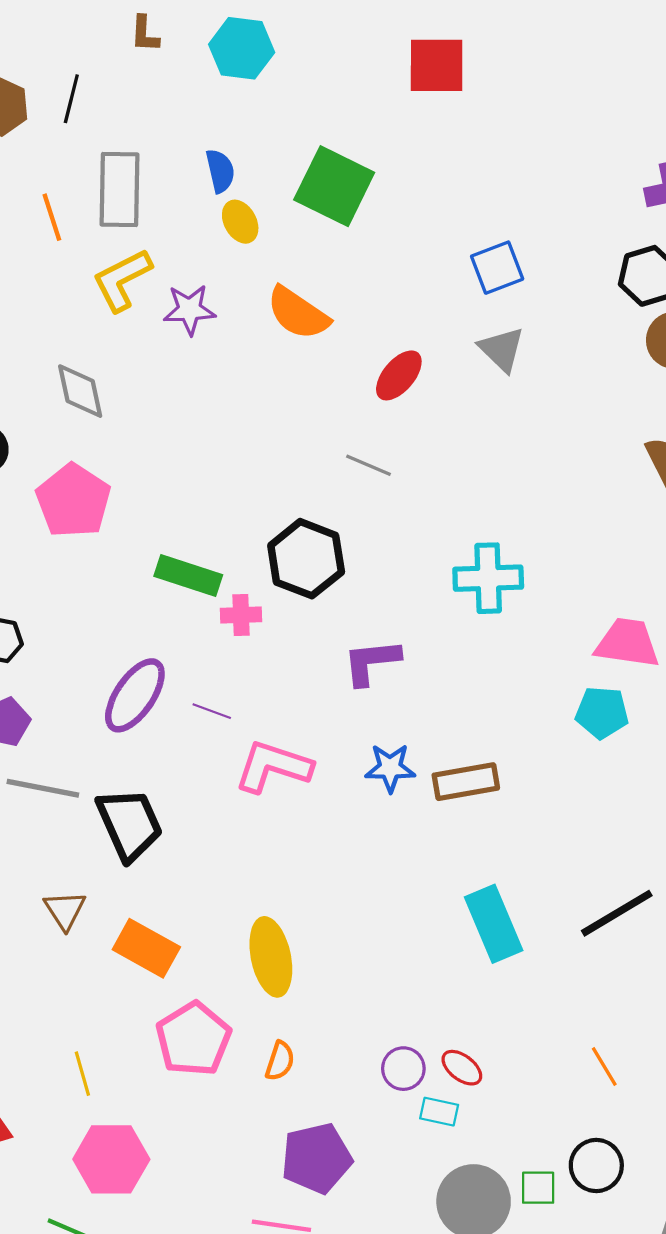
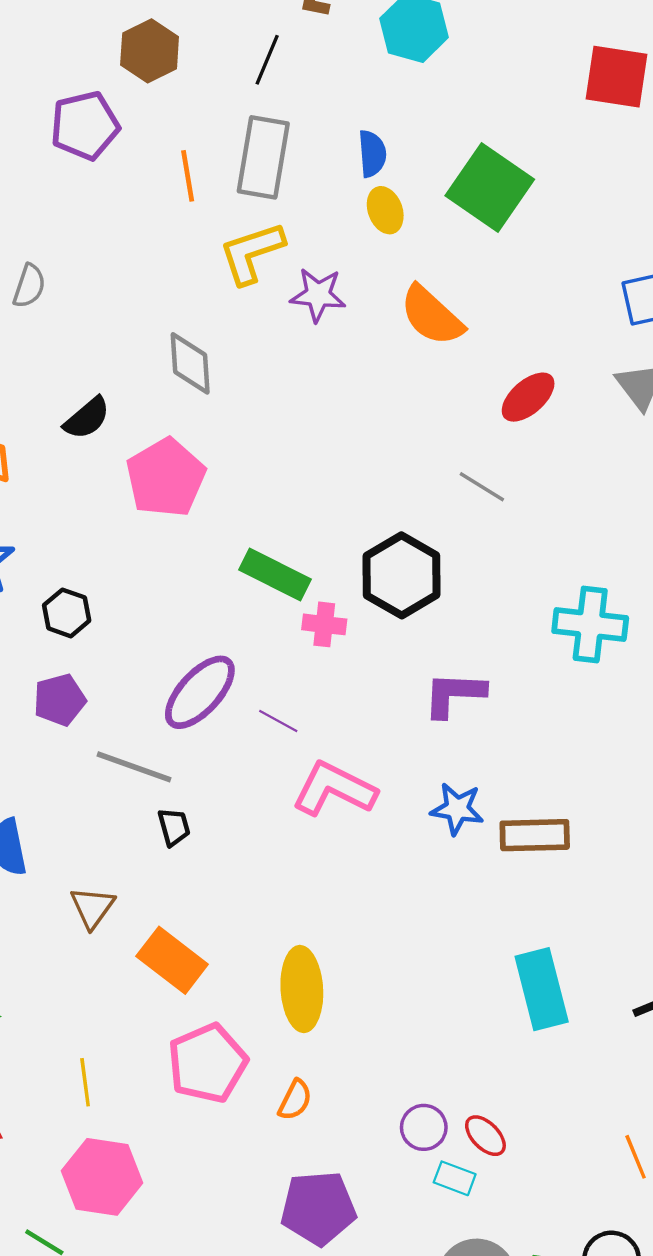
black line: (71, 99) -> (267, 60), moved
gray line: (43, 788) -> (134, 767), moved
black trapezoid: (129, 824) -> (174, 827), size x0.5

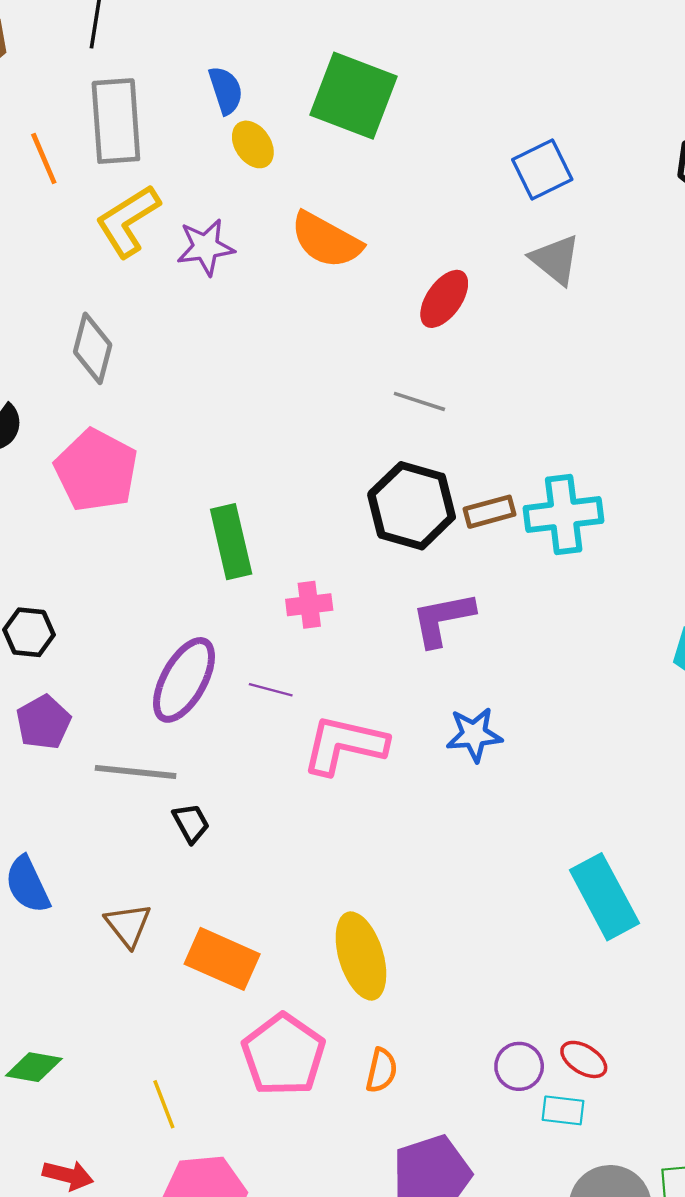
gray diamond: (190, 363) -> (93, 348), turned 32
green rectangle: (275, 574) -> (231, 542), turned 64
black hexagon: (402, 575) -> (412, 506), moved
pink cross: (324, 624) -> (309, 605), moved
brown rectangle: (535, 835) -> (490, 512), moved, size x0.7

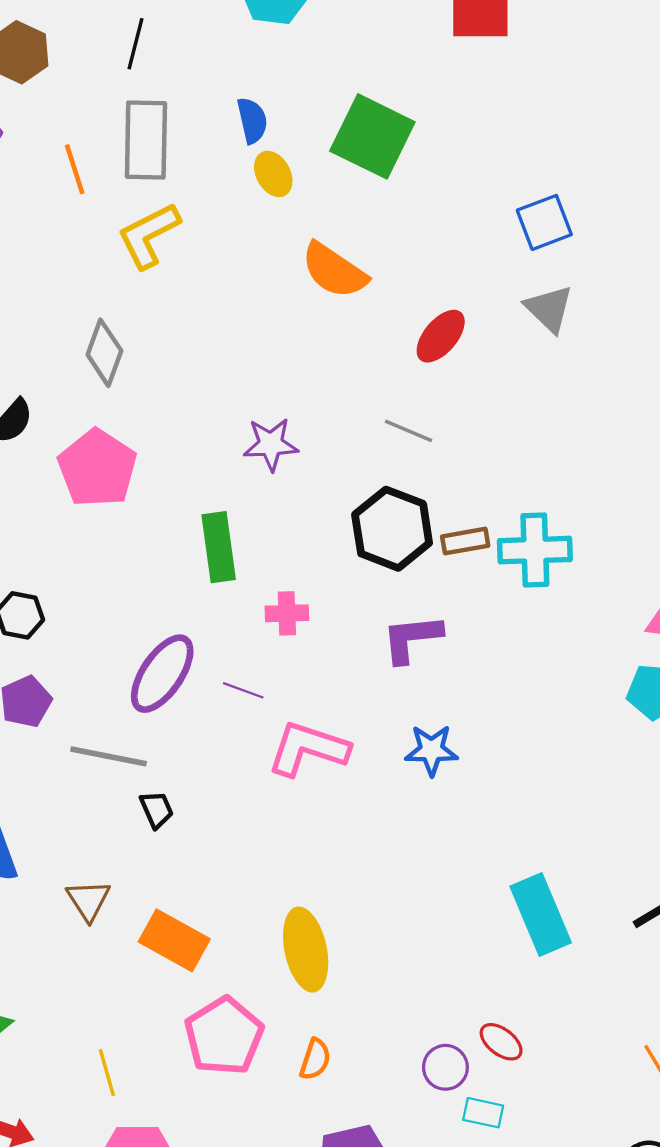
purple star: (206, 247) -> (271, 444), moved
red ellipse: (584, 1059) -> (501, 1042), moved

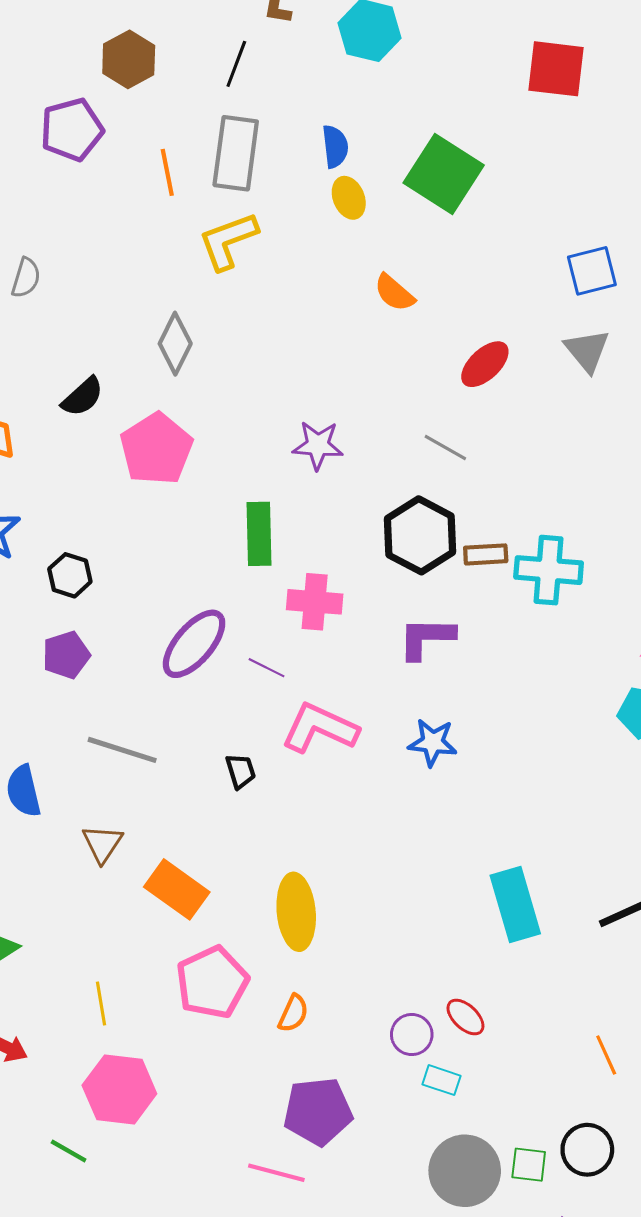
orange semicircle: (334, 271) -> (394, 293), size x0.7
pink cross: (287, 613) -> (315, 602), size x1.4
gray line: (109, 756) -> (122, 750), moved
black trapezoid: (156, 809) -> (241, 771), moved

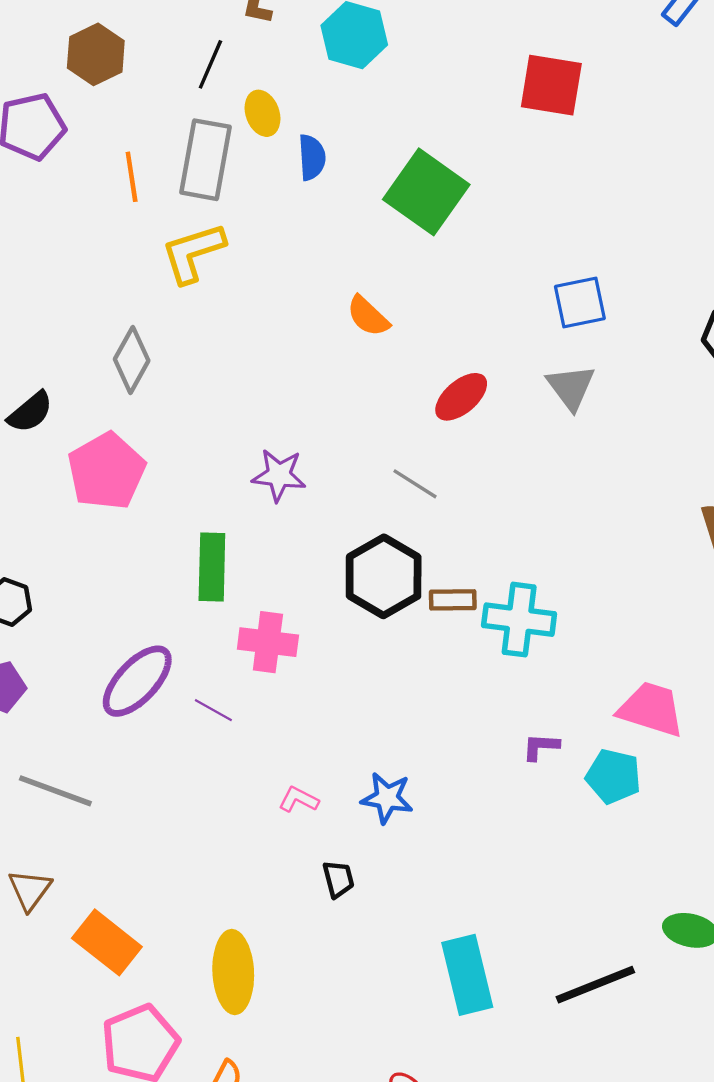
yellow ellipse: (349, 198) -> (262, 113), moved
purple L-shape: (426, 638) -> (541, 747), moved, size x0.6
pink L-shape: (320, 728) -> (299, 800), moved, size x0.5
black trapezoid: (241, 771) -> (338, 879), moved

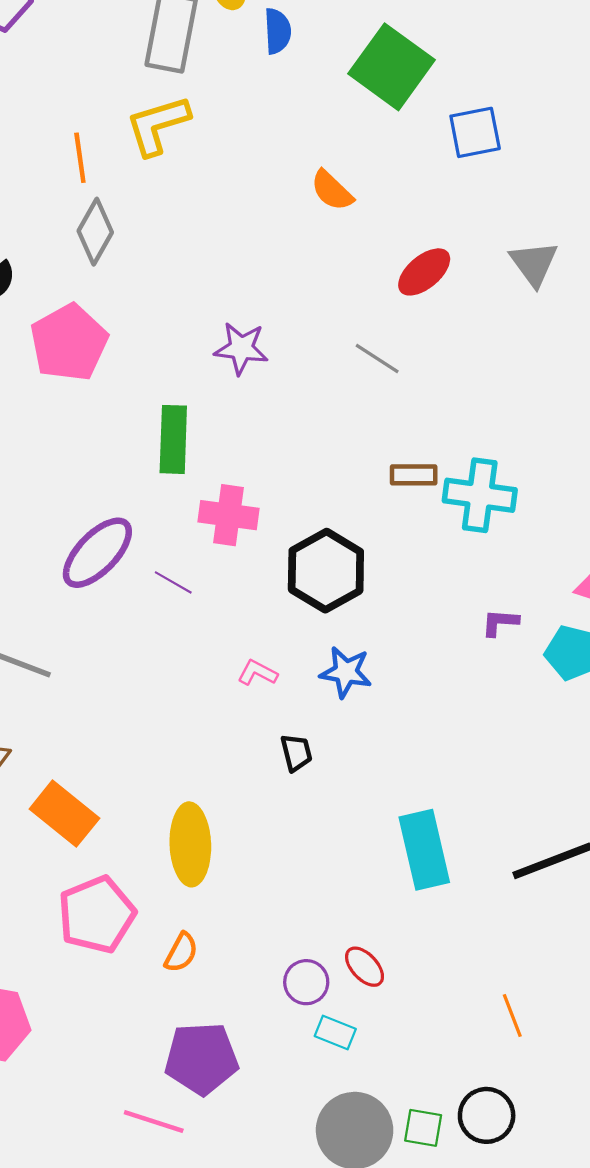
orange line: (132, 177) -> (80, 158), moved
blue square: (580, 302) -> (475, 132), moved
black hexagon: (384, 576) -> (326, 571), moved

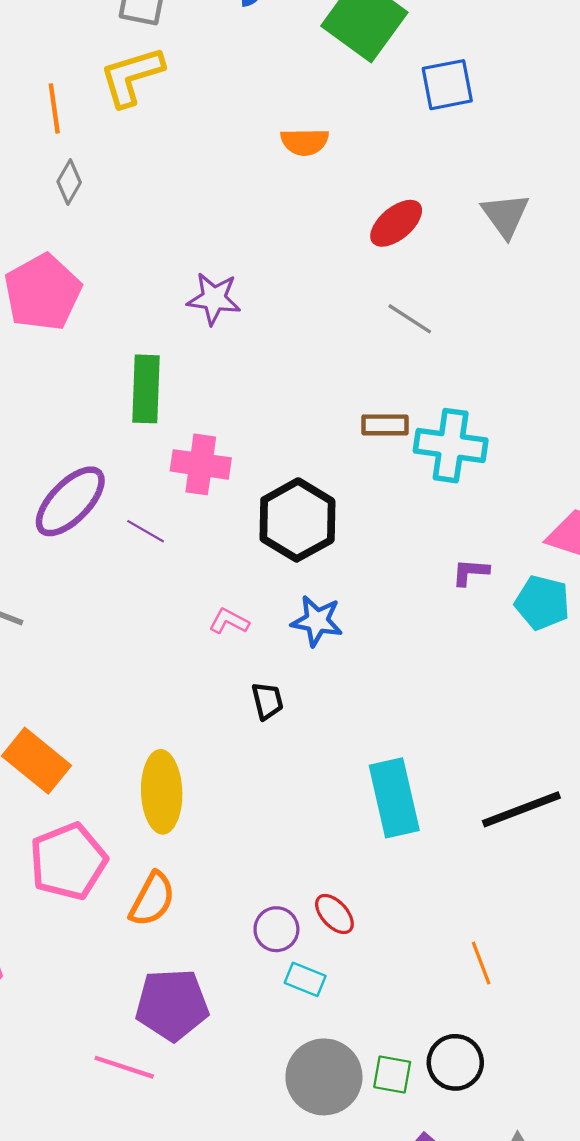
orange semicircle: (332, 190) -> (305, 142), turned -45
gray diamond: (95, 232) -> (69, 182), size x0.7
gray line: (377, 358) -> (410, 319), moved
orange semicircle: (181, 953) -> (152, 899), size x1.4

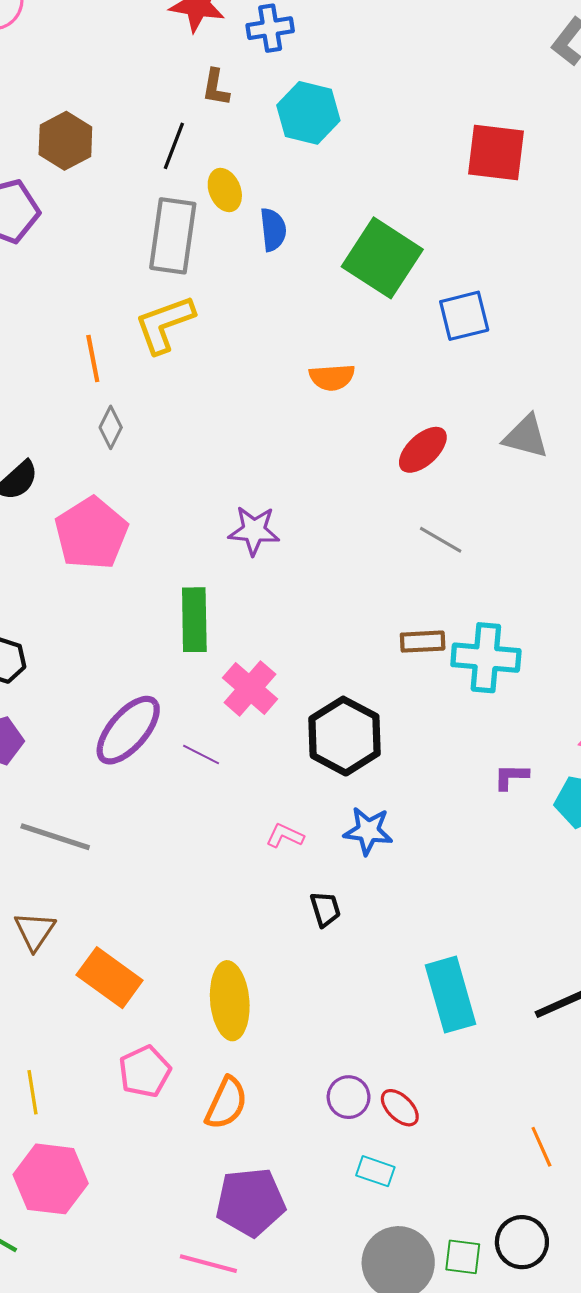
gray triangle: (505, 215) -> (526, 437), turned -36
pink cross: (201, 464) -> (250, 688), turned 36
pink pentagon: (68, 861) -> (145, 1071), size x0.7
purple circle: (276, 929) -> (349, 1097), moved

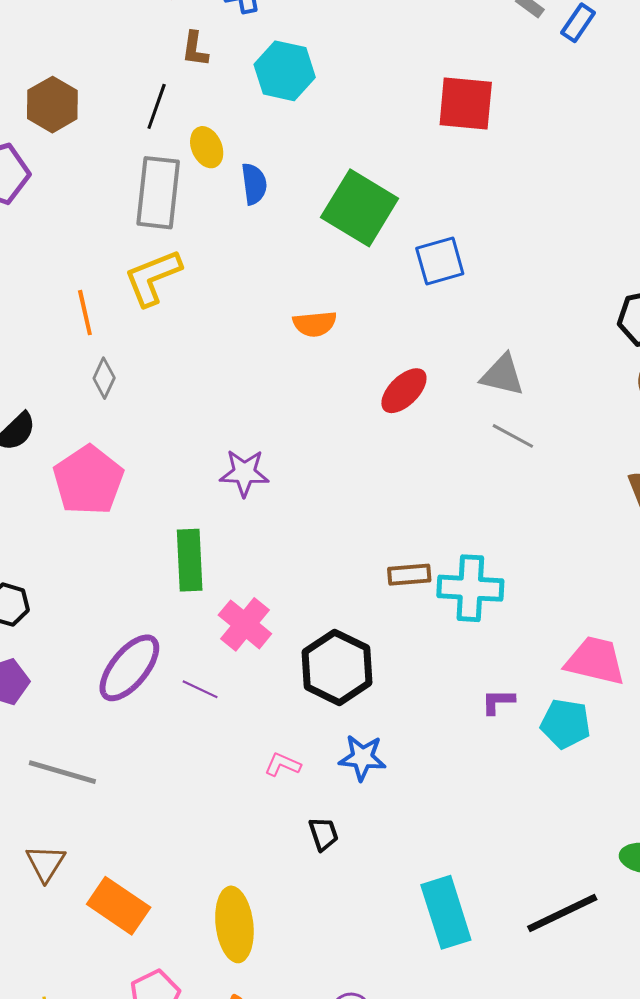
gray line: (441, 540) -> (513, 436), moved

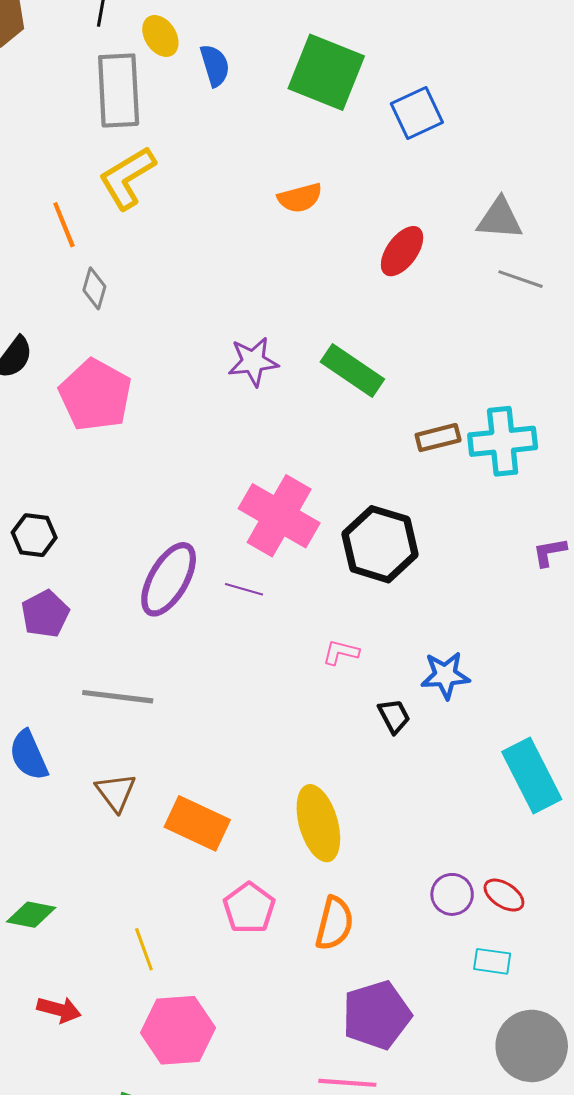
green rectangle: (190, 560) -> (352, 370), moved, turned -44
pink cross: (245, 624) -> (279, 516), size x1.4
blue star: (362, 758) -> (445, 675), moved

